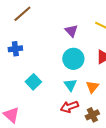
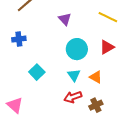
purple triangle: (71, 31) -> (65, 19), moved
orange triangle: (92, 87) -> (96, 77), turned -40

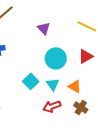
cyan square: (37, 72) -> (31, 81), moved
brown cross: (96, 105) -> (81, 107), moved, turned -32

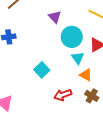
cyan circle: (56, 58) -> (72, 37), moved
cyan triangle: (53, 84) -> (78, 58), moved

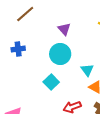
cyan circle: (72, 37) -> (60, 54), moved

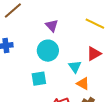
cyan square: (51, 82) -> (39, 79), turned 35

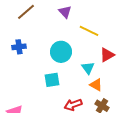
yellow line: (95, 24) -> (89, 31), moved
purple triangle: (52, 26) -> (65, 12), moved

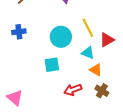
yellow line: (89, 31) -> (88, 28), moved, turned 36
cyan triangle: (88, 68) -> (88, 53), turned -32

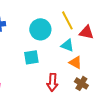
red triangle: (107, 40) -> (86, 32), turned 42
red arrow: (73, 90) -> (52, 82), turned -66

